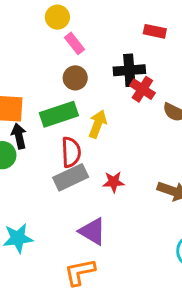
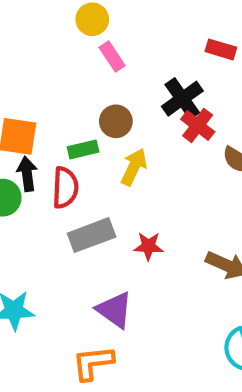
black cross: (129, 70) -> (182, 99), turned -36
brown circle: (75, 78) -> (116, 121), moved
green rectangle: (59, 114) -> (83, 149), size x0.6
red semicircle: (71, 152) -> (65, 188), moved

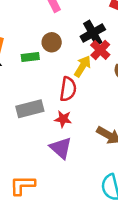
yellow arrow: (134, 167) -> (83, 66), moved
red semicircle: (65, 188) -> (68, 89), moved
purple triangle: (115, 310) -> (61, 148), moved

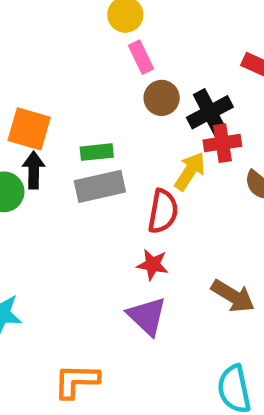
brown circle: (52, 42) -> (162, 98), moved
red cross: (100, 50) -> (222, 143), turned 36
gray rectangle: (30, 109) -> (100, 186), moved

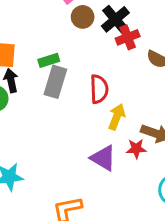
yellow arrow: (190, 171) -> (117, 117), moved
gray rectangle: (100, 186) -> (55, 82), turned -48
red star: (153, 265) -> (136, 149), moved

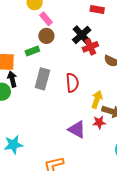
brown circle: (83, 17) -> (46, 36), moved
green rectangle: (49, 60) -> (32, 51), moved
yellow arrow: (117, 117) -> (97, 99), moved

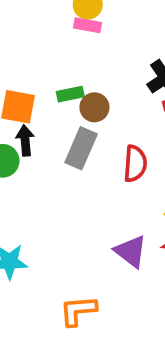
pink rectangle: (46, 19) -> (88, 25), moved, turned -48
brown circle: (46, 36) -> (94, 107), moved

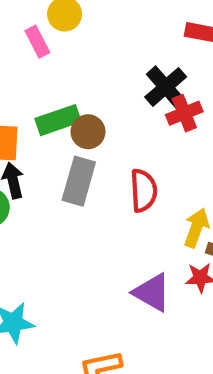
pink rectangle: (88, 25) -> (37, 42), moved, turned 60
green rectangle: (70, 94) -> (58, 120), size x1.4

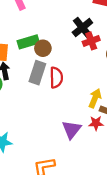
red semicircle: (144, 191) -> (56, 78), moved
purple triangle: (152, 292) -> (71, 130), turned 36

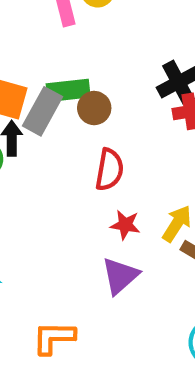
gray rectangle: (37, 73) -> (42, 111), moved
red star: (96, 123) -> (125, 225), moved

